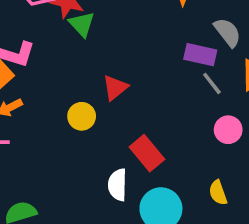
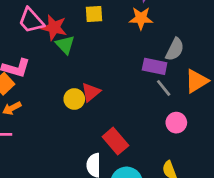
gray semicircle: (228, 32) -> (175, 49), turned 65
yellow circle: (82, 116) -> (74, 99), moved

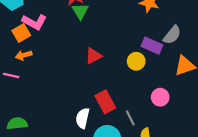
gray line: (164, 88) -> (130, 118), moved
yellow circle: (74, 99) -> (136, 61), moved

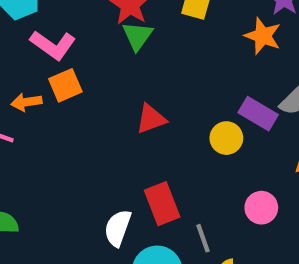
orange square: (21, 33) -> (65, 85), moved

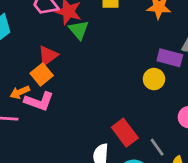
pink L-shape: (53, 45) -> (39, 101), moved
red triangle: (151, 119) -> (48, 56), moved

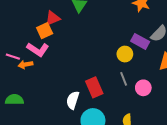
orange arrow: (20, 92) -> (25, 65), moved
gray line: (157, 147) -> (124, 79), moved

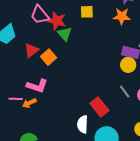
red triangle: (53, 18) -> (31, 50), moved
orange square: (45, 31) -> (48, 57), moved
yellow circle: (125, 54) -> (128, 65), moved

